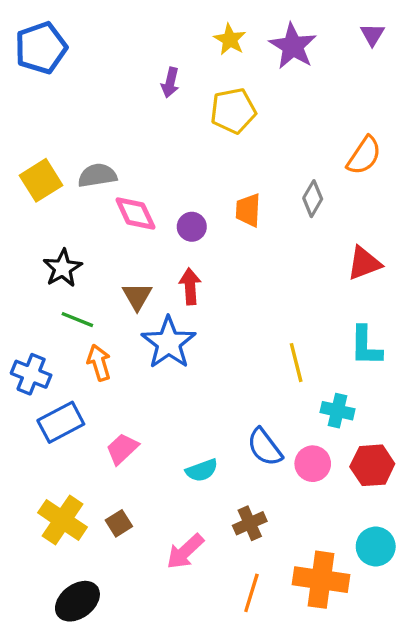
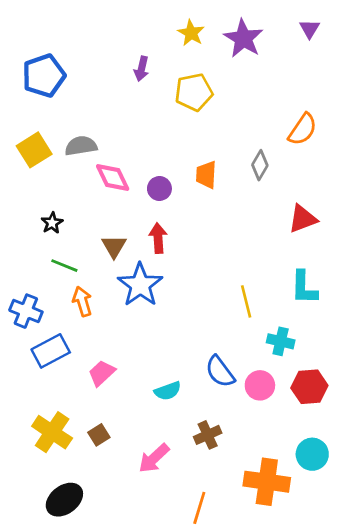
blue pentagon: (41, 48) -> (44, 76), moved
black star: (63, 268) -> (52, 223), size x0.7
orange line: (251, 593) -> (199, 508), moved

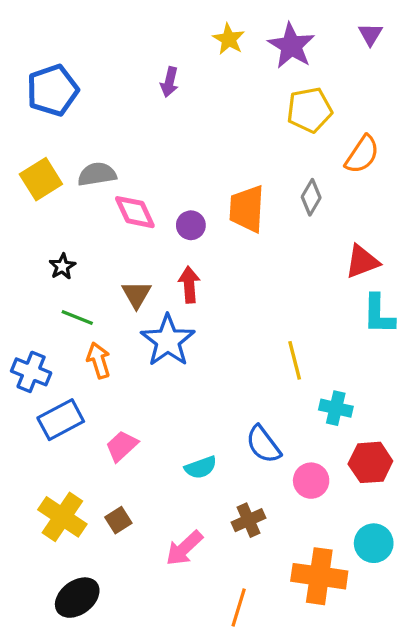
yellow pentagon: (194, 92) -> (309, 110), moved
orange trapezoid: (206, 175) -> (247, 209), size x1.4
cyan L-shape: (304, 288) -> (379, 314), moved
pink circle: (260, 385) -> (311, 481), moved

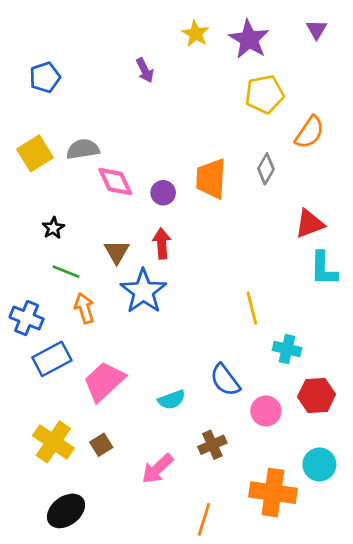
purple arrow: (169, 82) -> (145, 70), turned -40
blue pentagon: (52, 90) -> (45, 77), size x0.7
pink trapezoid: (122, 446) -> (104, 381), size x1.5

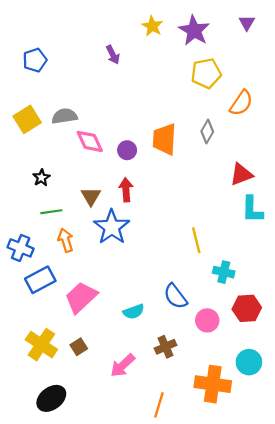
green line: (66, 272) -> (51, 212), turned -30

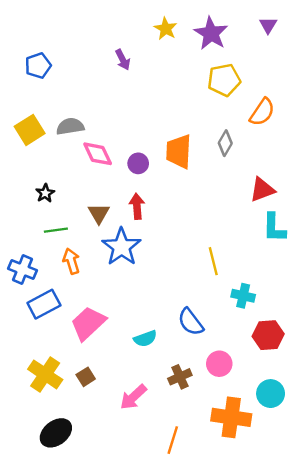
pink circle: (207, 320) -> (219, 364), moved

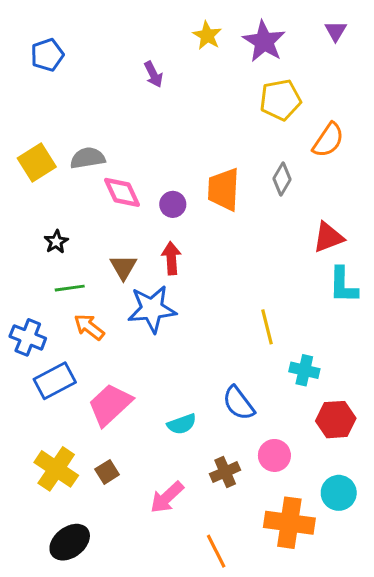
blue pentagon: (38, 66) -> (47, 55), moved
blue star: (121, 247) -> (152, 309), turned 30
orange arrow: (71, 261) -> (89, 327), turned -35
orange line: (173, 440) -> (216, 551), turned -44

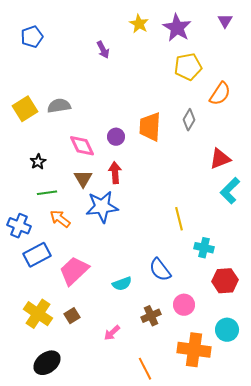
pink diamond: (122, 192) -> (82, 146), moved
cyan L-shape: (343, 285) -> (230, 191), turned 44
pink arrow: (167, 497) -> (112, 333), size x0.7

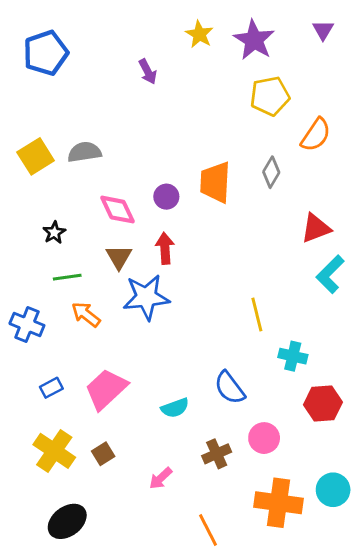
blue pentagon: (32, 37) -> (46, 53), size x1.4
blue rectangle: (37, 255) -> (51, 388), moved, size x0.6
cyan circle: (227, 330) -> (333, 490), moved

